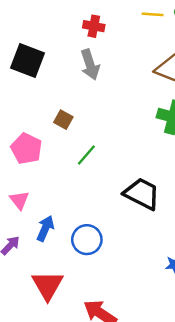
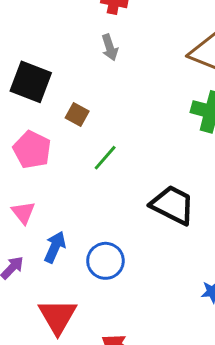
black square: (27, 60) -> (31, 82), moved
gray arrow: (90, 65) -> (110, 47), size x0.7

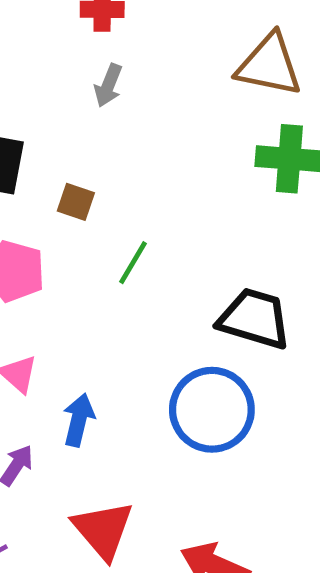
gray arrow: (110, 47) -> (108, 85), turned 50
blue circle: (105, 261) -> (212, 410), moved, size x1.4

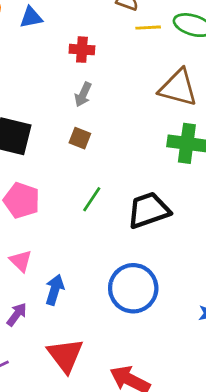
brown square: (76, 202) -> (80, 138), moved
black trapezoid: (254, 319) -> (149, 210), moved, turned -39

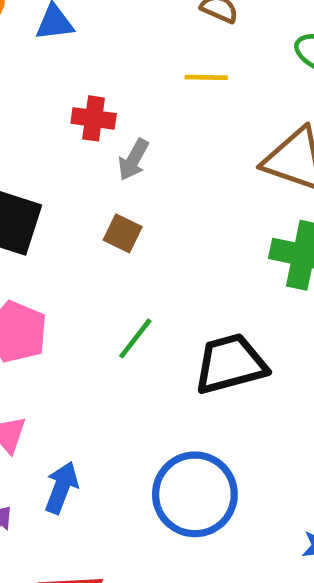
yellow line: (148, 28) -> (206, 77), moved
red cross: (82, 50) -> (94, 118), moved

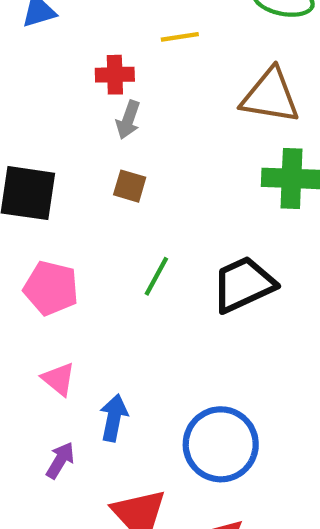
red cross: (94, 118) -> (115, 75), moved
blue circle: (195, 494) -> (221, 444), moved

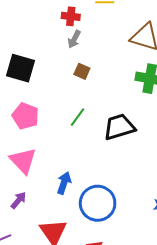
brown square: (130, 186) -> (82, 71), moved
pink triangle: (59, 379) -> (23, 161), size x1.6
blue arrow: (114, 418) -> (64, 183), moved

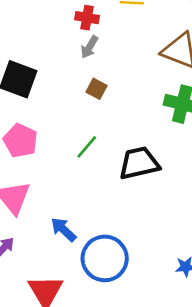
blue arrow: (64, 183) -> (64, 230), turned -70

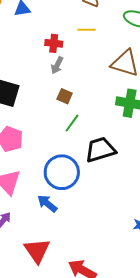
green line: (87, 147) -> (72, 123), moved
blue circle: (105, 258) -> (62, 172), moved

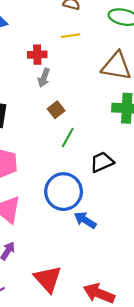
brown square: (65, 96) -> (56, 110), turned 35
black trapezoid: (100, 150) -> (102, 162), size x0.7
blue arrow: (47, 203) -> (85, 220), moved

